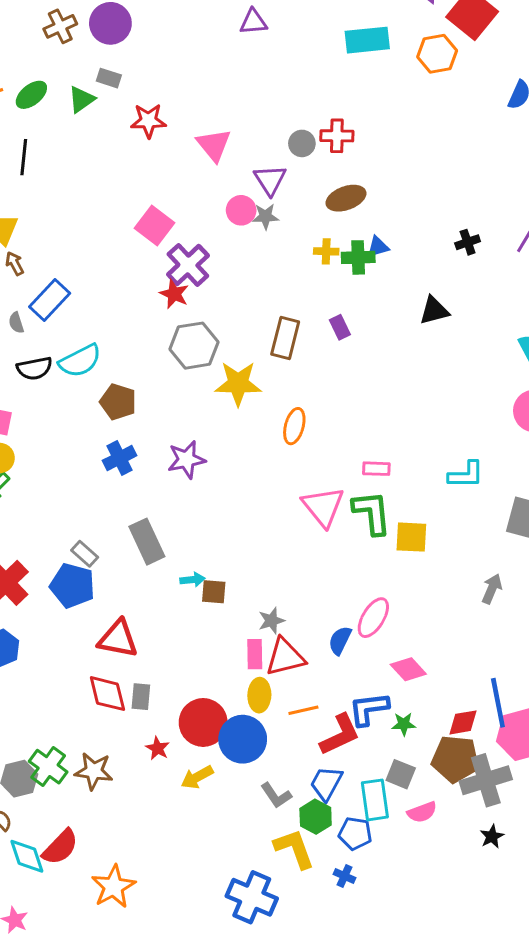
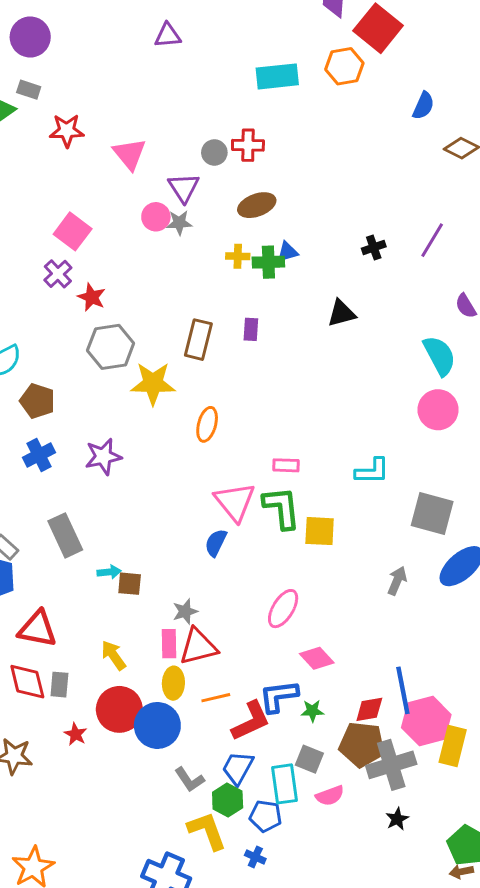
cyan rectangle: (367, 40) -> (277, 76), moved
purple cross: (188, 265) -> (58, 274), moved, size x0.7
purple rectangle: (340, 327) -> (251, 329), turned 30
blue semicircle: (340, 640) -> (216, 543), moved
yellow arrow: (197, 777) -> (114, 655), moved, turned 84

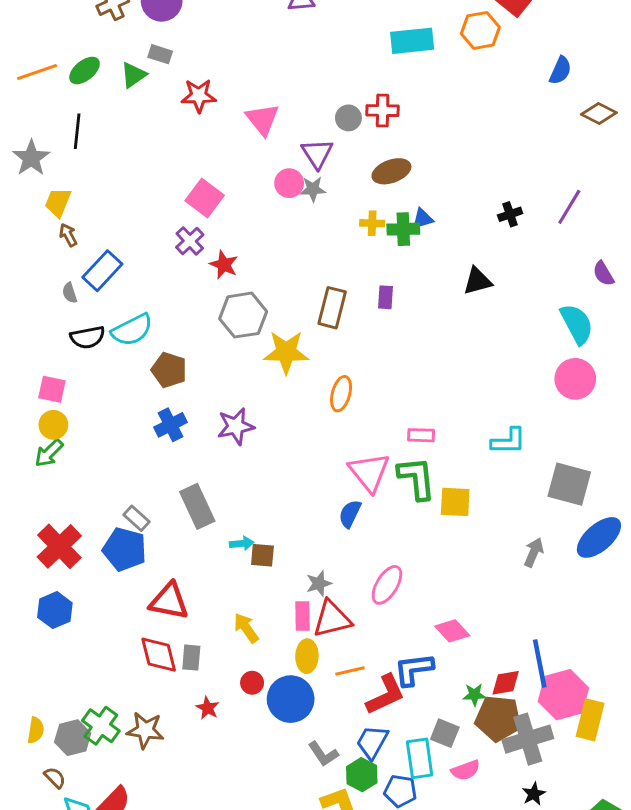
pink ellipse: (283, 609) -> (387, 585), moved
red circle: (119, 709) -> (252, 683), size x0.5
green star: (312, 711) -> (474, 695), moved

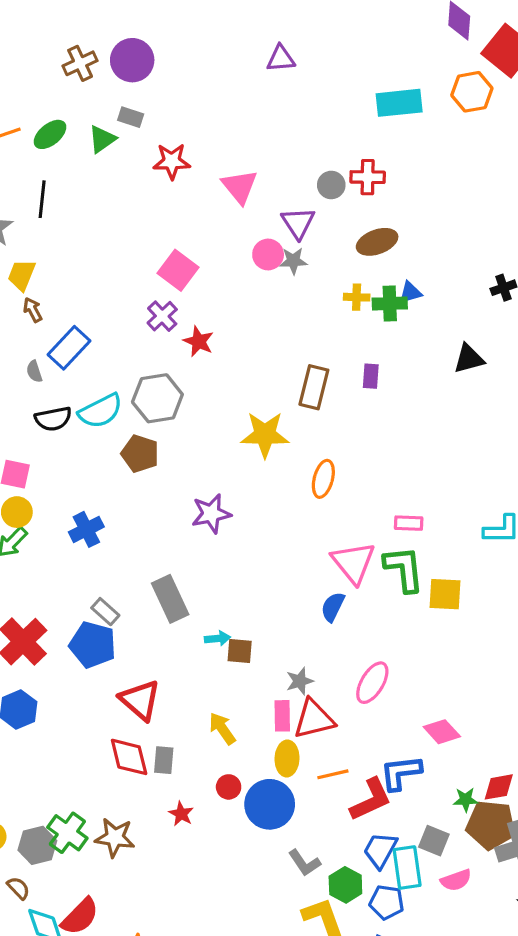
gray hexagon: (243, 315) -> (157, 398), moved
blue cross: (171, 425) -> (86, 529), moved
red triangle: (169, 601) -> (140, 700), turned 30
blue trapezoid: (372, 742) -> (380, 850), moved

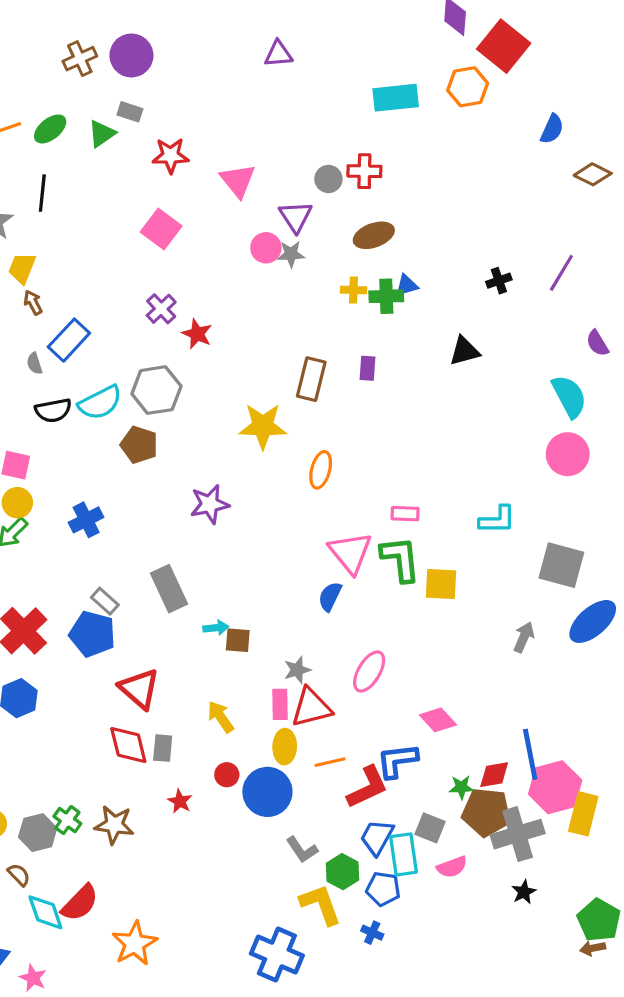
pink square: (178, 270) -> (161, 229), moved
green cross: (67, 833) -> (67, 820), size x0.7

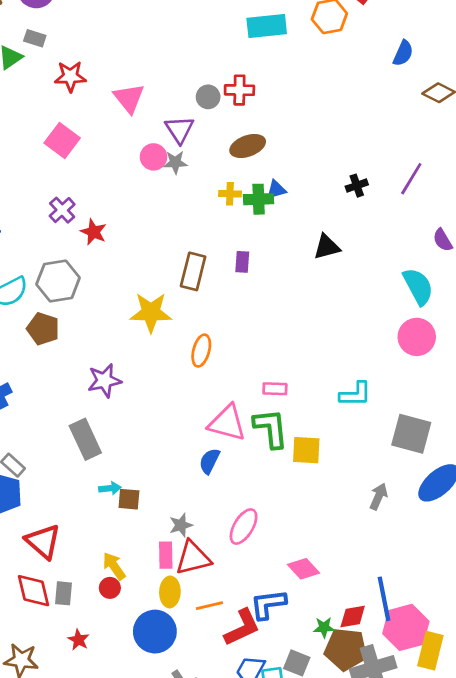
pink triangle: (350, 553) -> (227, 423), turned -36
gray rectangle: (169, 589) -> (85, 439), moved
red circle: (227, 775) -> (110, 588), moved

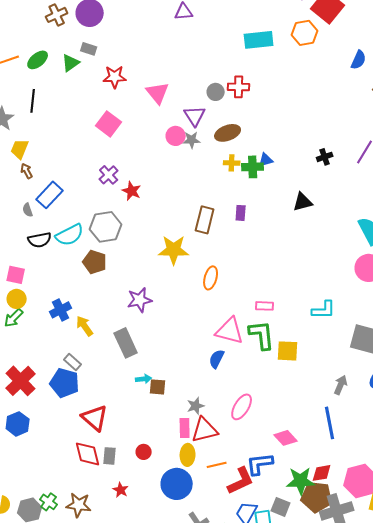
brown ellipse: (248, 146) -> (228, 133), moved
yellow arrow: (114, 566) -> (85, 326), moved
blue line: (384, 599) -> (330, 423), moved
green star: (324, 627) -> (301, 481), size x1.8

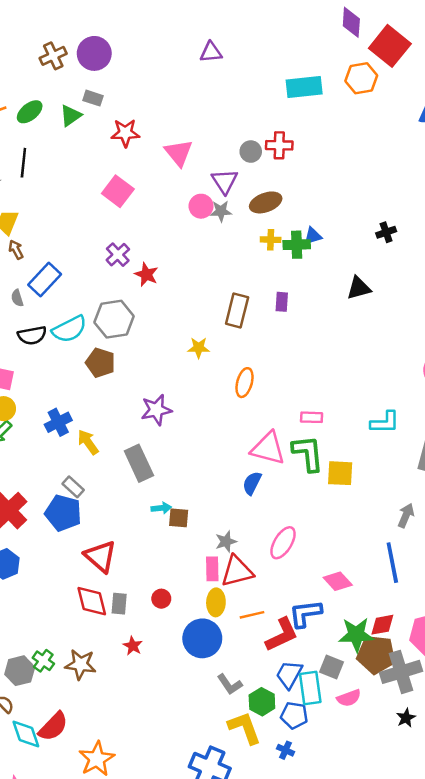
yellow star: (174, 250) -> (199, 348), size x0.6

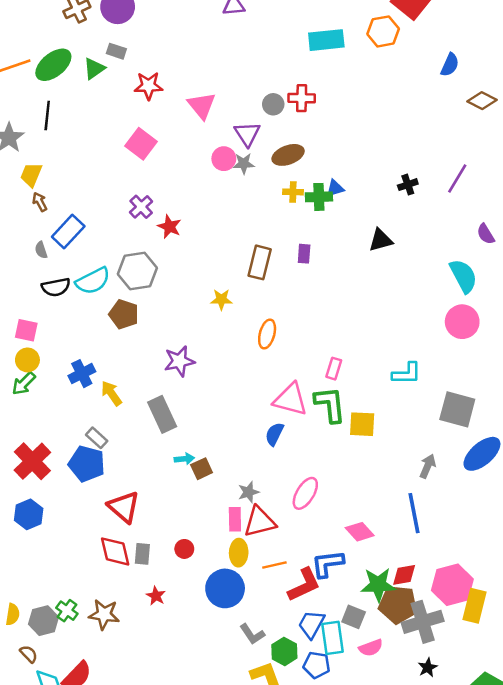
green ellipse: (30, 112) -> (53, 65), size x1.4
pink rectangle: (312, 417) -> (334, 369), turned -75
brown square: (179, 518) -> (202, 469), turned -30

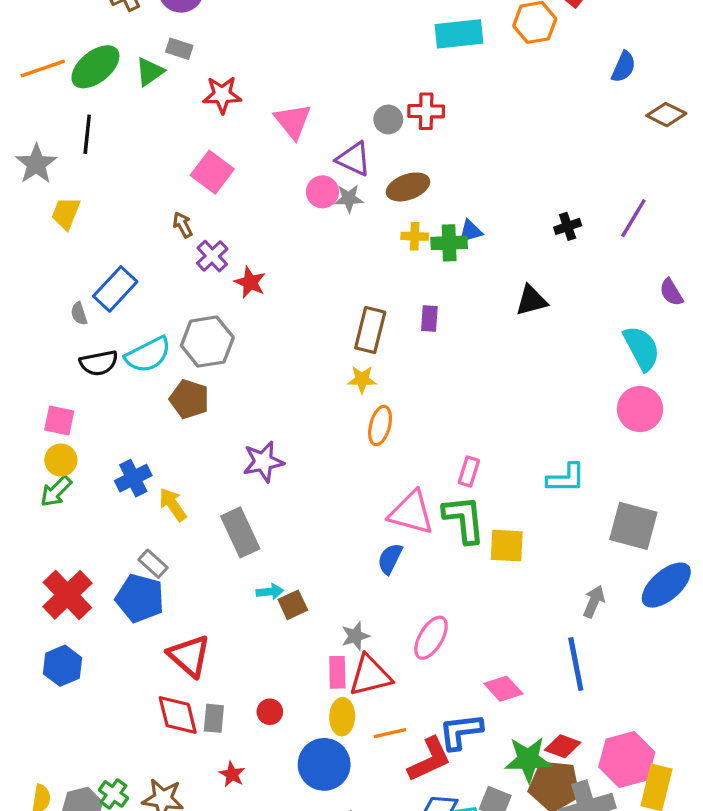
purple triangle: (247, 134) -> (354, 159), turned -32
brown arrow: (40, 202) -> (183, 225), moved
yellow star: (221, 299) -> (362, 379), moved
red diamond: (404, 575) -> (563, 746), turned 30

